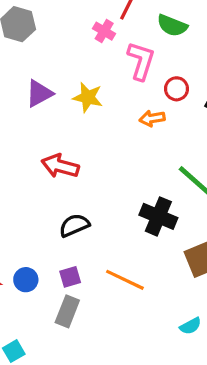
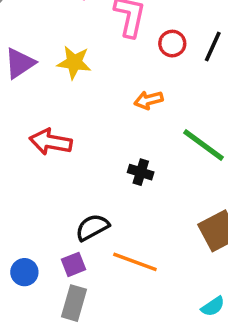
orange arrow: (152, 118) -> (148, 100), moved
black cross: (158, 216) -> (141, 172), moved, size x0.6
black semicircle: (74, 225) -> (92, 227), moved

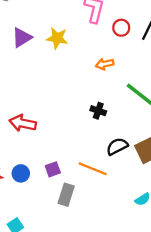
red arrow: (51, 142) -> (23, 123), moved
black semicircle: (92, 227) -> (117, 146), moved
gray rectangle: (74, 303) -> (66, 195), moved

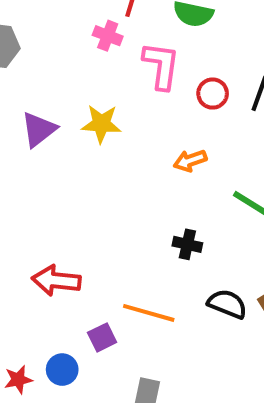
black semicircle: (117, 146) -> (227, 304), turned 55
purple square: (53, 169) -> (102, 337), moved
orange line: (93, 169) -> (149, 313), moved

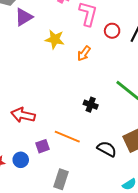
purple triangle: (39, 129) -> (24, 17), moved
orange arrow: (190, 161) -> (84, 53), moved, turned -42
black semicircle: (227, 304) -> (107, 149), moved

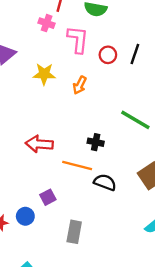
red arrow: (23, 115) -> (39, 144), moved
orange line: (67, 137) -> (77, 166), moved
black semicircle: (107, 149) -> (105, 182), moved

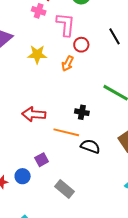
black line: (135, 54) -> (114, 36), turned -48
red circle: (108, 55) -> (81, 45), moved
gray rectangle: (74, 232) -> (64, 189), turned -60

